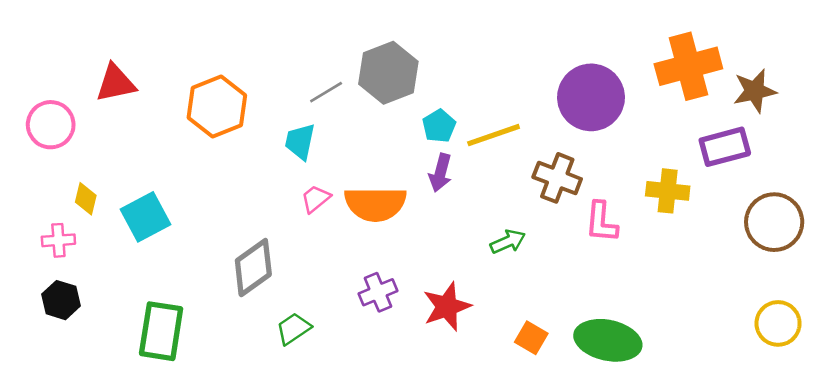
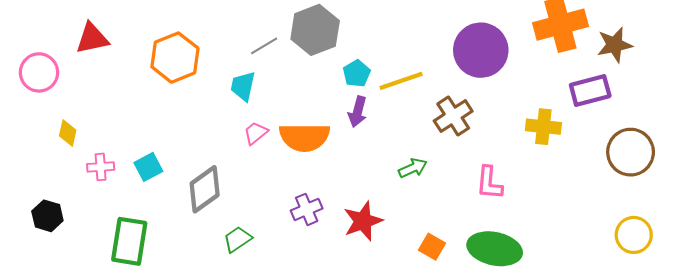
brown cross: (557, 178) -> (453, 116), turned 36
cyan square: (145, 217) -> (148, 167), moved, size x0.7
pink L-shape: (601, 222) -> (489, 183), moved
pink cross: (58, 240) -> (101, 167), moved

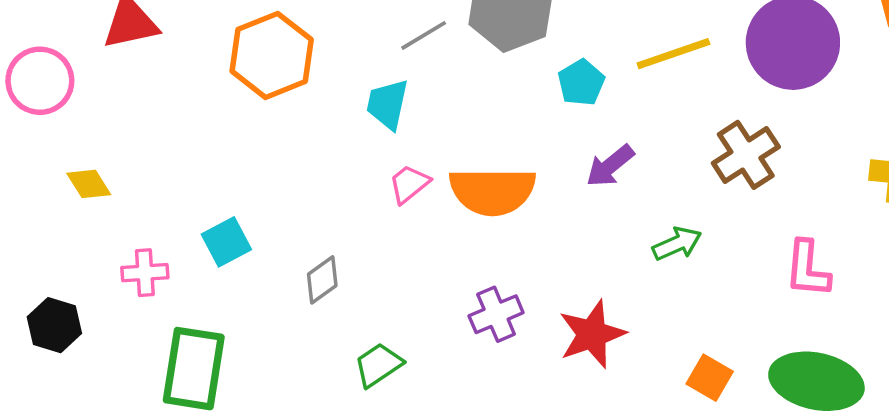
yellow line: (401, 81) -> (673, 54), moved
purple arrow: (358, 112) -> (610, 166), moved, turned 36
yellow diamond: (68, 133) -> (89, 184), turned -45
pink cross: (101, 167) -> (145, 273), moved
gray diamond: (205, 189) -> (322, 280), size x0.6

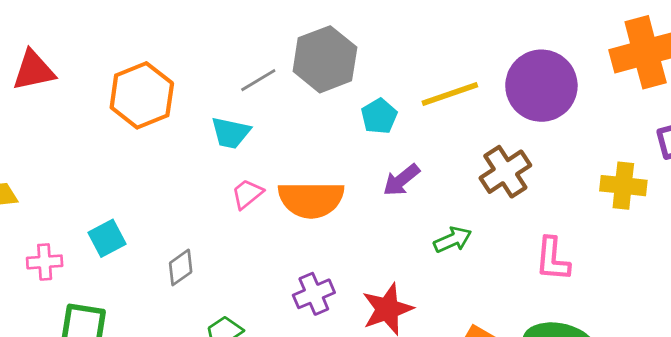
cyan trapezoid: (387, 104) -> (231, 133), turned -90

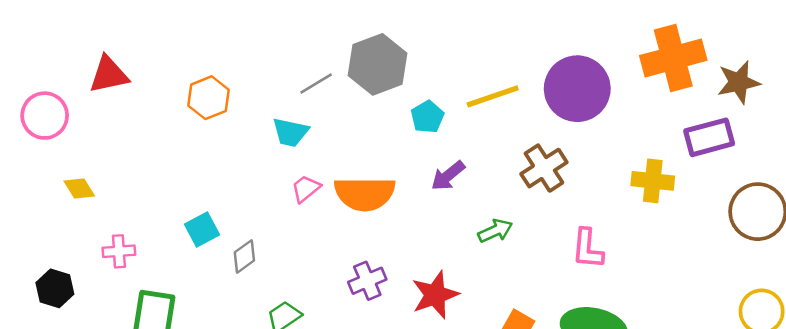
orange hexagon: (142, 95) -> (209, 98), size x0.7
cyan square: (107, 238) -> (202, 230), moved

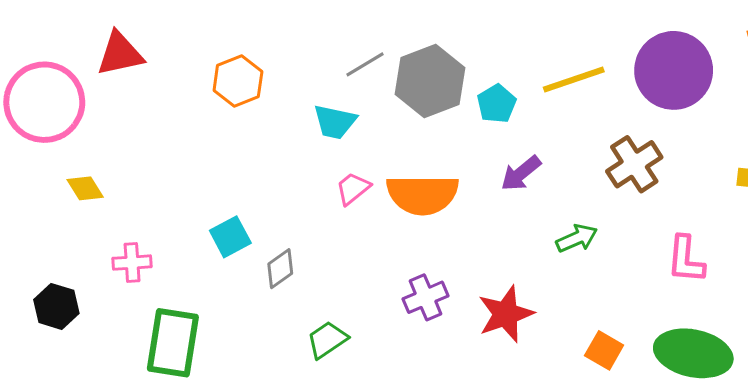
gray hexagon: (378, 64) -> (430, 81), moved
pink circle: (45, 116) -> (44, 102), size x1.4

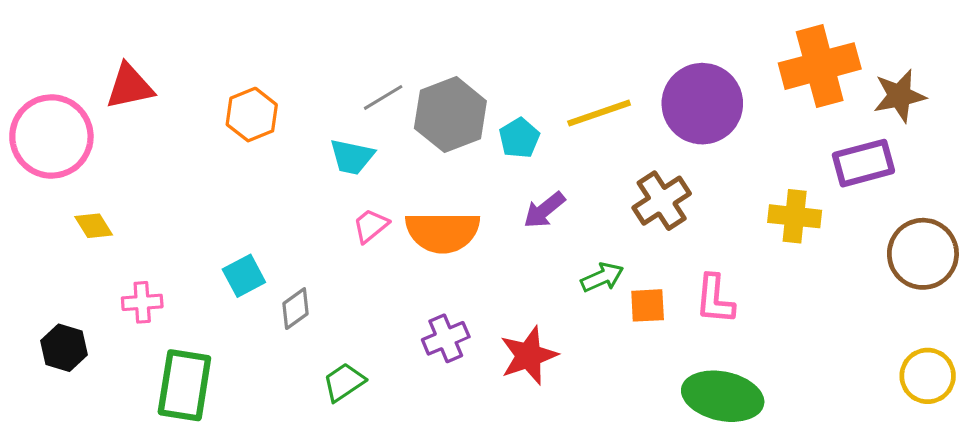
orange square: (604, 350) -> (648, 305), moved, turned -33

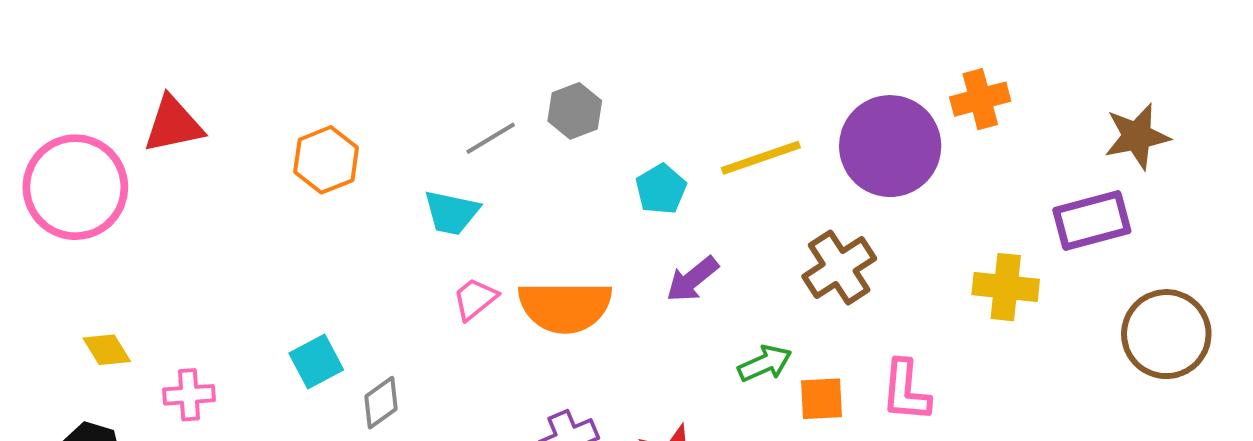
orange cross: (820, 66) -> (980, 99), moved, size x0.6
gray hexagon: (450, 115) -> (575, 111), moved, size x0.6
yellow diamond: (94, 226) -> (107, 350), moved

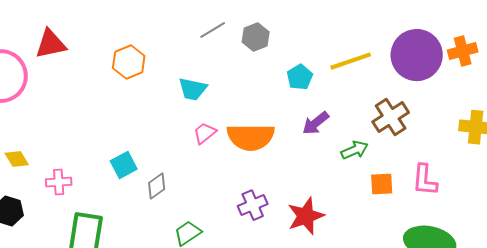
orange cross: (980, 99) -> (463, 51), moved
gray line: (491, 138) -> (213, 30), moved
green arrow: (765, 363) -> (355, 150), moved

